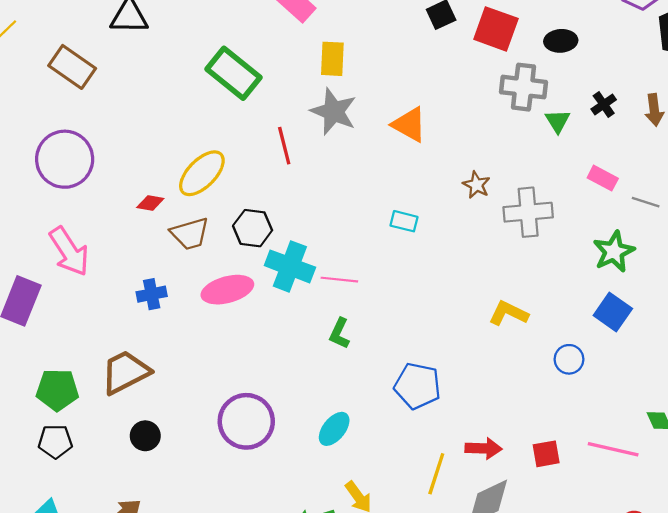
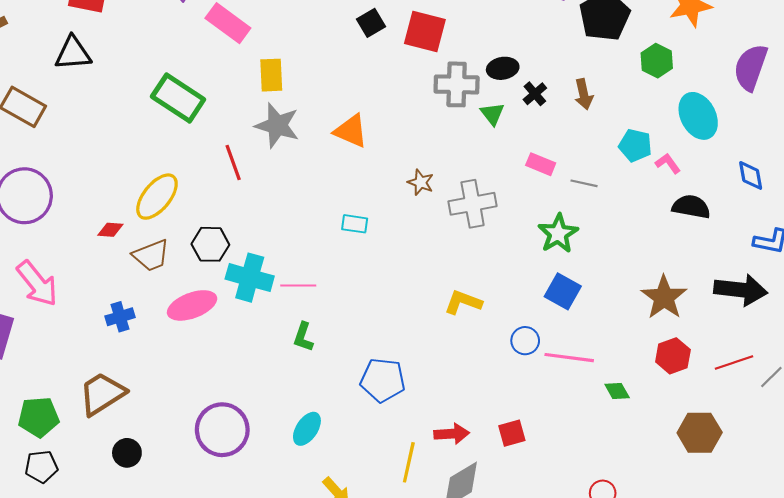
black ellipse: (561, 41) -> (503, 68), moved
pink line: (613, 449) -> (569, 358), moved

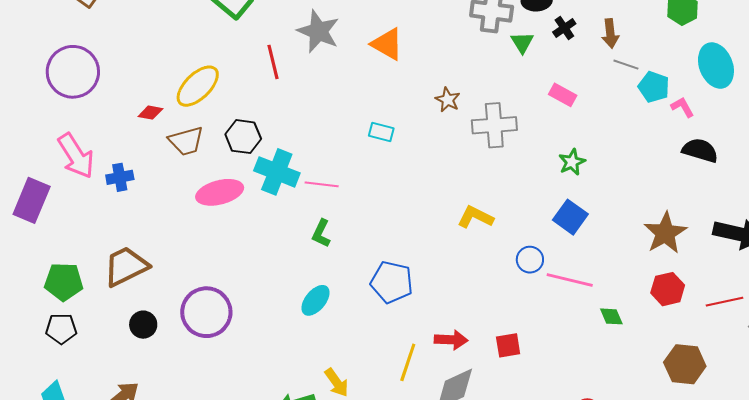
gray line: (584, 183) -> (626, 65), moved
green star: (558, 234) -> (572, 162), size x0.7
blue cross: (120, 317) -> (120, 177), moved
cyan ellipse: (307, 429) -> (315, 300), moved
purple circle: (222, 430) -> (206, 312), moved

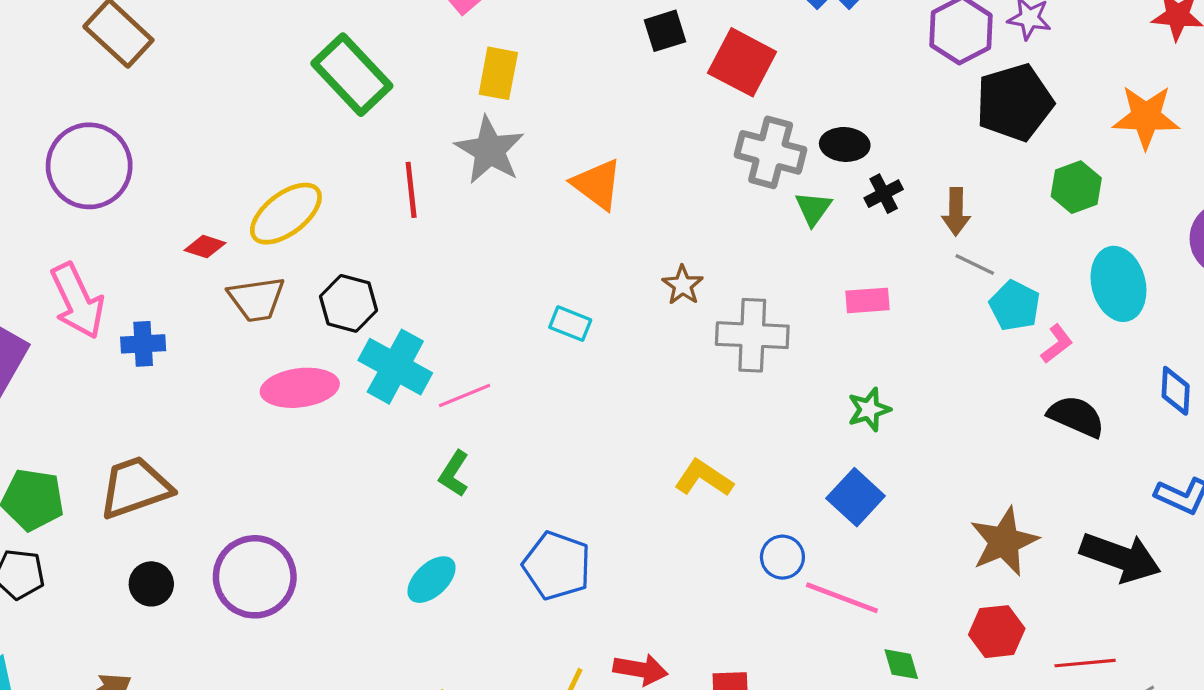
pink rectangle: (563, 95) -> (868, 300), turned -40
pink L-shape: (683, 107) -> (1057, 344), turned 75
pink line: (322, 184) -> (465, 395), turned -36

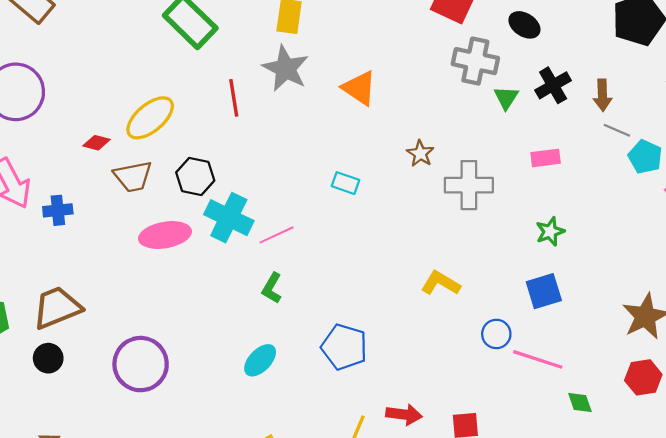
black ellipse: (845, 144) -> (524, 25), moved, turned 32
black cross: (884, 194) -> (553, 85), size x1.4
blue square: (856, 497) -> (544, 291), turned 33
black circle: (151, 584) -> (48, 358), moved

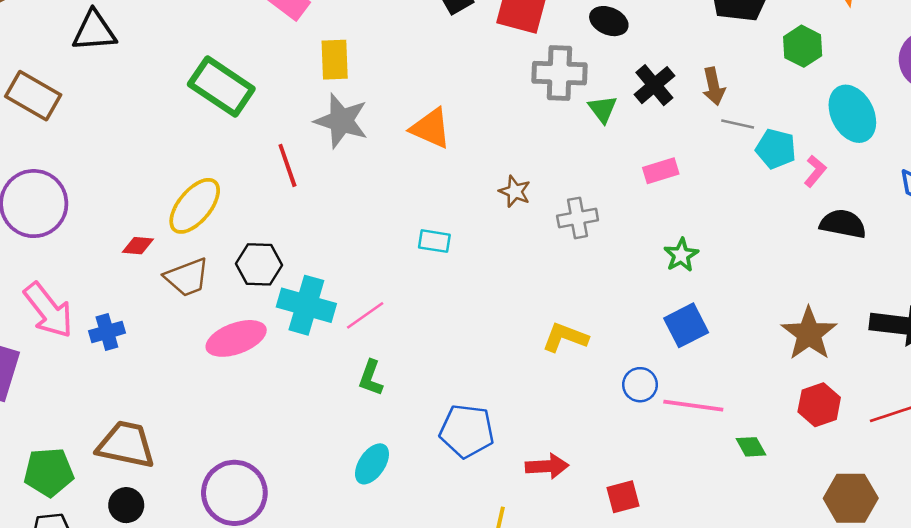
gray cross: (469, 185) -> (578, 218), size x0.7
brown trapezoid: (57, 308) -> (126, 445), turned 44
red arrow: (404, 414) -> (547, 466), moved

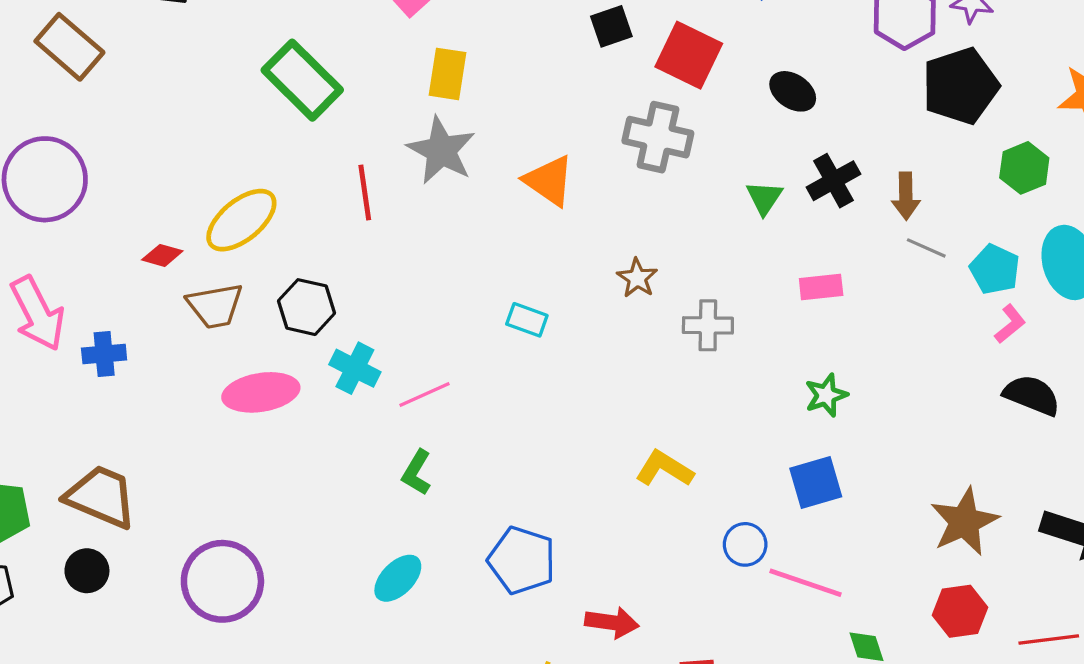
gray cross: (559, 73) -> (658, 137), moved
cyan pentagon: (776, 149) -> (995, 269), moved
cyan cross: (306, 305) -> (355, 368), size x0.7

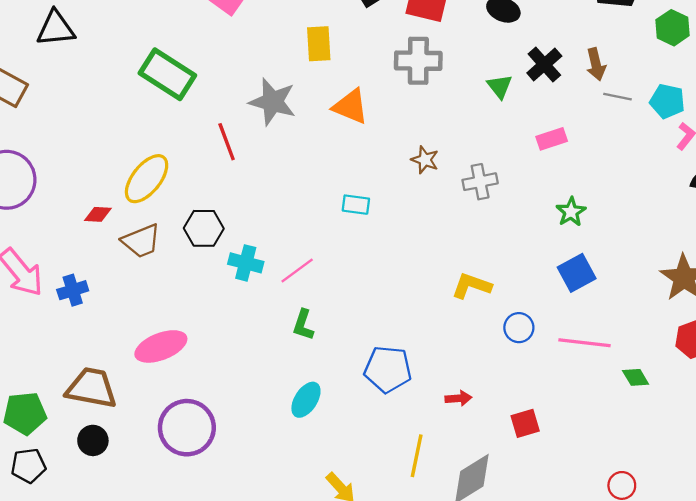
yellow rectangle: (447, 74) -> (319, 44), moved
pink ellipse: (261, 392) -> (161, 346), moved
blue circle: (745, 544) -> (519, 328), moved
red arrow: (612, 622) -> (458, 398), size x0.7

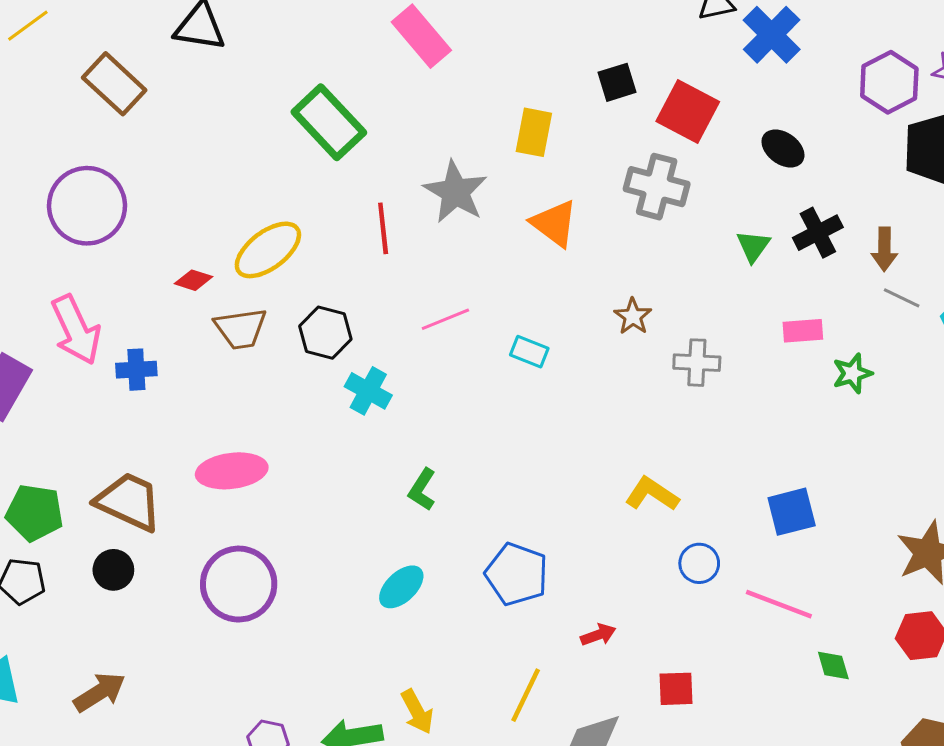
green star: (571, 212) -> (852, 373), moved
pink line: (297, 271) -> (445, 319), moved
red arrow: (458, 398) -> (598, 635), turned -30

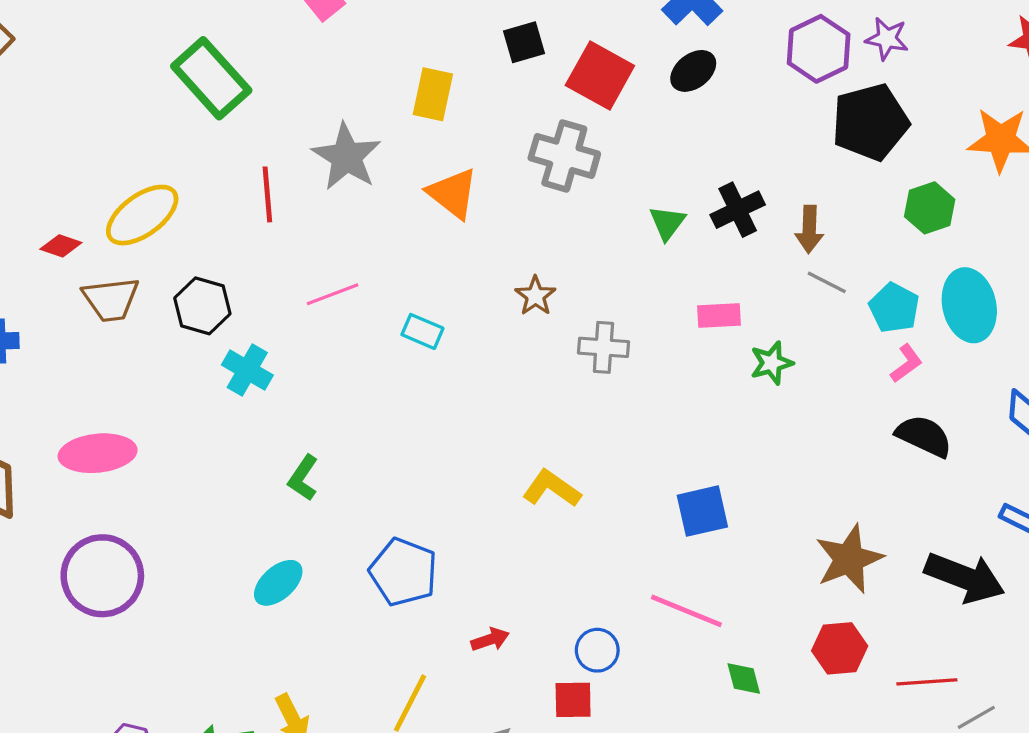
black ellipse: (783, 148) -> (693, 71), moved, turned -75
blue circle: (699, 563) -> (597, 650), moved

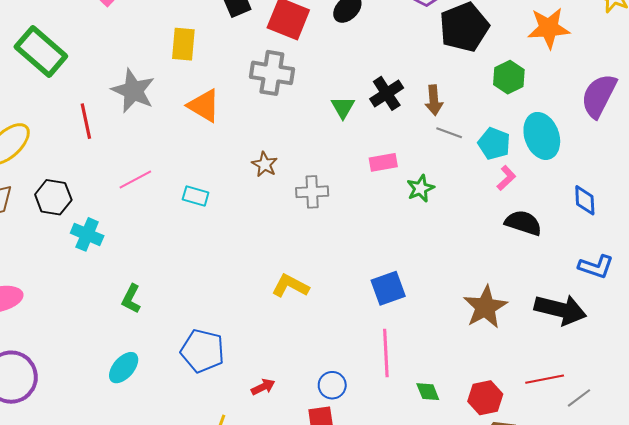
pink line: (686, 611) -> (386, 353), turned 72
red hexagon: (840, 648) -> (485, 398), moved

